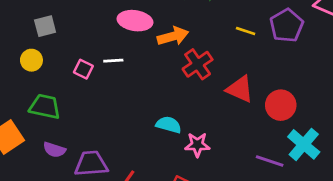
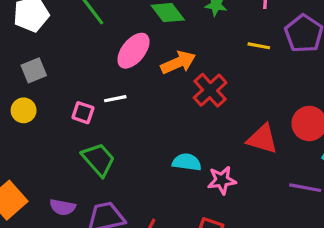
pink ellipse: (135, 21) -> (133, 51), turned -52
red triangle: (240, 89) -> (262, 139), moved
green trapezoid: (45, 107) -> (98, 159), moved, turned 44

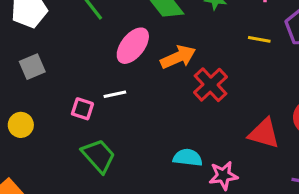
yellow circle: (24, 110) -> (21, 125), moved

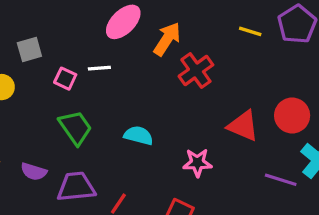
orange arrow: (178, 57) -> (167, 39), turned -40
gray square: (32, 67) -> (29, 49), moved
cyan semicircle: (188, 158) -> (138, 136), moved

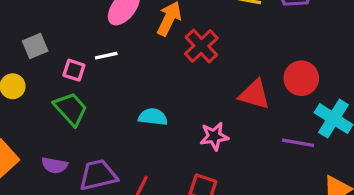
green trapezoid: (75, 128) -> (71, 109), moved

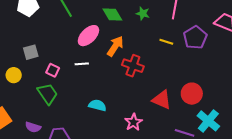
red cross: (201, 46) -> (133, 66), turned -35
white line: (106, 56) -> (82, 64), moved
pink star: (214, 136) -> (134, 122), turned -30

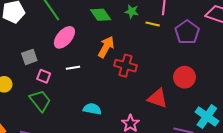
pink ellipse: (88, 36) -> (64, 37), moved
yellow line: (166, 42) -> (153, 24), moved
gray square: (31, 52) -> (29, 57), moved
red circle: (192, 94) -> (185, 77), moved

